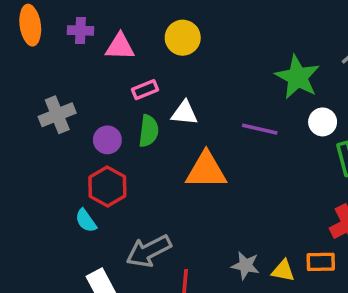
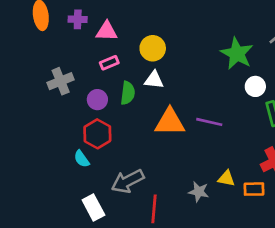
yellow circle: (183, 38) -> (153, 48), moved
pink rectangle: (145, 90) -> (109, 63), moved
purple line: (260, 129) -> (209, 122), moved
yellow triangle: (283, 271) -> (226, 179), moved

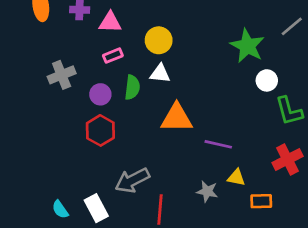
purple line: (209, 122) -> (218, 144), moved
cyan semicircle: (82, 159) -> (60, 209), moved
orange rectangle: (254, 189) -> (261, 201), moved

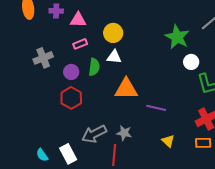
yellow triangle: (236, 178) -> (168, 141), moved, turned 32
gray star: (207, 191) -> (124, 133), moved
orange rectangle: (261, 201) -> (203, 143), moved

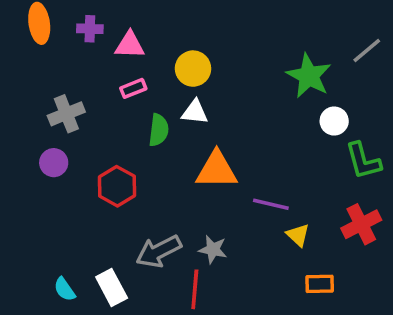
purple circle: (71, 72) -> (54, 163), moved
yellow triangle: (168, 141) -> (298, 235), moved
orange rectangle: (203, 143) -> (320, 284), moved

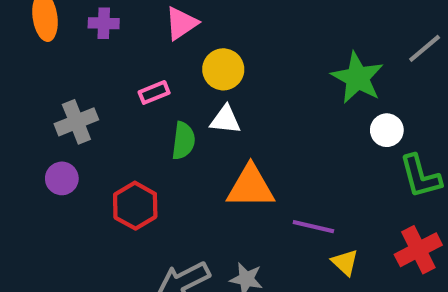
pink triangle: (130, 45) -> (181, 23), moved, turned -36

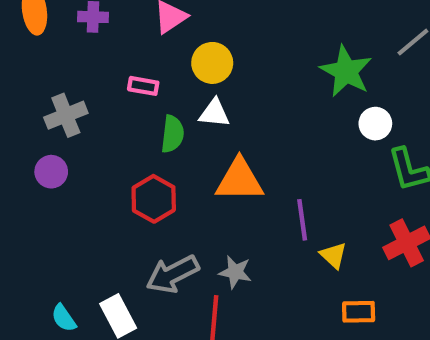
pink rectangle: (154, 92) -> (143, 86), turned 32
red hexagon: (135, 206) -> (154, 199), moved
purple line: (313, 227) -> (302, 220), turned 69

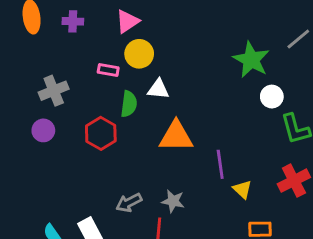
yellow circle: (212, 63) -> (139, 54), moved
red hexagon: (154, 199) -> (101, 133), moved
gray arrow: (172, 274) -> (129, 203), size x0.7

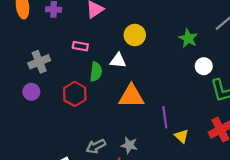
yellow circle: (139, 54) -> (135, 35), moved
green star: (251, 60) -> (188, 38), size x0.7

